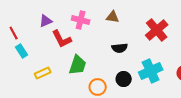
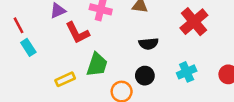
cyan cross: (151, 71) -> (187, 72), size x0.7
yellow rectangle: (43, 73) -> (65, 79), moved
black circle: (124, 79) -> (145, 76), moved

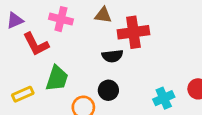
red cross: (194, 22) -> (133, 32), moved, turned 32
cyan cross: (187, 72) -> (164, 98), moved

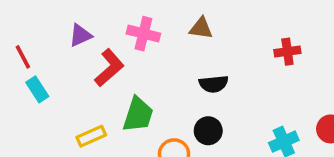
red cross: (133, 32) -> (287, 52), moved, size x0.6
red L-shape: (36, 44) -> (109, 68), turned -104

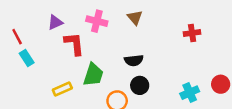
brown triangle: (201, 28) -> (135, 18), turned 42
red L-shape: (109, 68) -> (74, 44), turned -55
black semicircle: (214, 84) -> (134, 60), moved

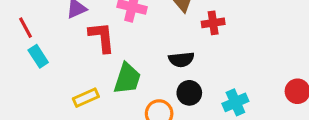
red cross: (192, 33) -> (213, 23), moved
cyan cross: (190, 93) -> (235, 102), moved

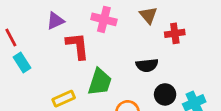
black circle: (189, 93) -> (165, 94), moved

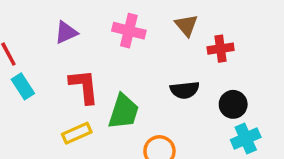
red L-shape: (78, 46) -> (84, 86), moved
black circle: (165, 94) -> (233, 104), moved

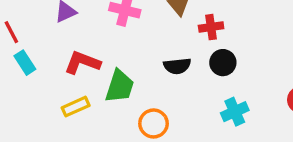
red L-shape: (84, 86) -> (82, 63), turned -63
black circle: (233, 104) -> (223, 63), moved

